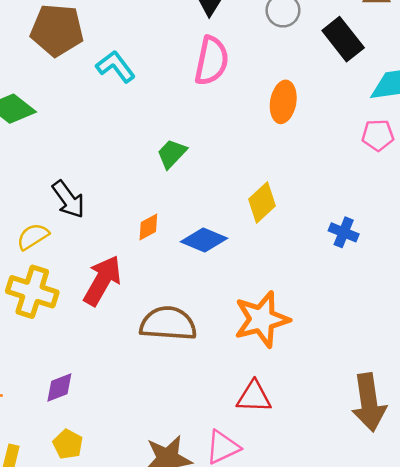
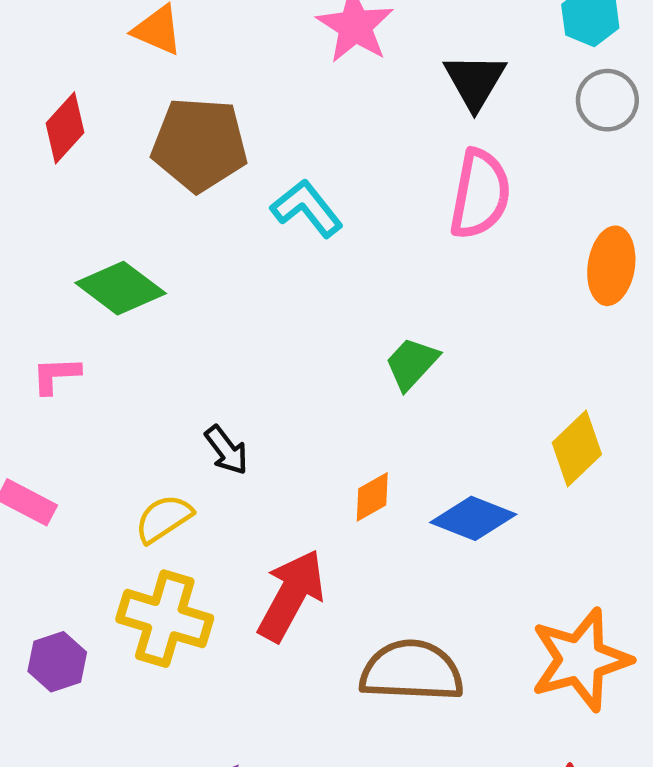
black arrow: (68, 199) -> (226, 450), size x0.7

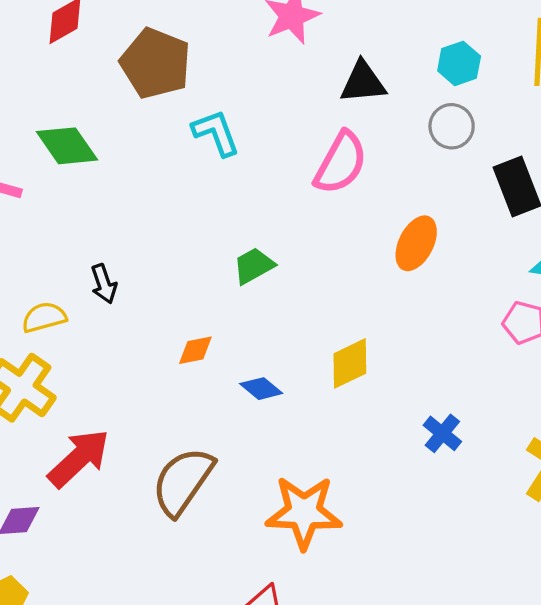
black triangle: (475, 81) -> (363, 82), turned 36
blue diamond: (473, 518) -> (261, 389), size x0.7
red arrow: (291, 595) -> (79, 458), moved
brown semicircle: (412, 671) -> (183, 481), turned -76

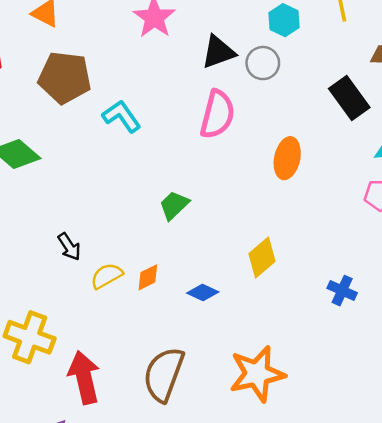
gray circle: (452, 126) -> (263, 63), moved
yellow semicircle: (44, 317) -> (107, 276), moved
red arrow: (79, 458) -> (84, 377), turned -45

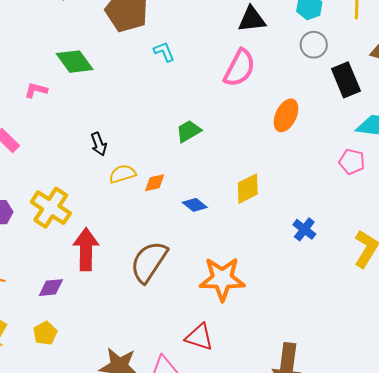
gray circle: (263, 63) -> (314, 45), moved
cyan L-shape: (122, 116) -> (164, 52), size x0.7

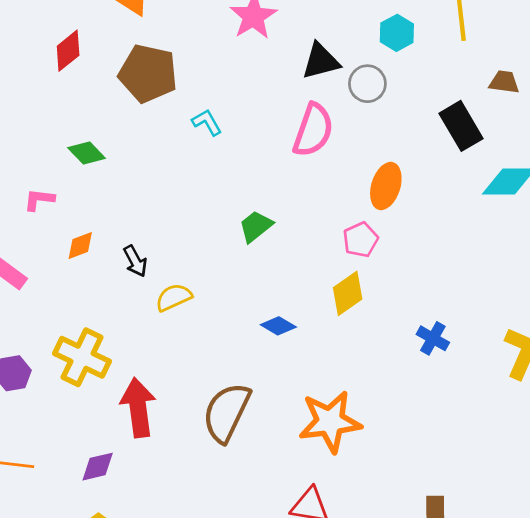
gray circle: (314, 45) -> (367, 84), moved
green diamond: (75, 62) -> (87, 153), size x0.7
pink pentagon: (352, 162) -> (361, 240), moved, turned -30
orange diamond: (155, 183) -> (80, 245), moved

